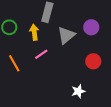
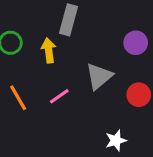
gray triangle: (66, 35) -> (99, 76), moved
pink line: (41, 54) -> (59, 96), moved

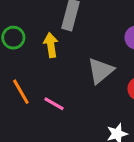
pink line: (59, 96) -> (54, 104), moved, turned 65

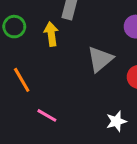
pink line: (54, 104) -> (47, 115), moved

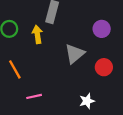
pink line: (47, 115) -> (34, 96), turned -42

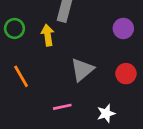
gray triangle: (75, 54) -> (82, 70), moved
pink line: (34, 96) -> (62, 107), moved

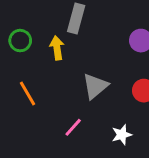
pink line: (62, 107) -> (73, 127), turned -36

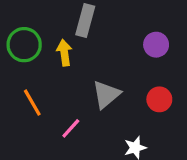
green circle: (20, 41) -> (24, 45), size x1.4
pink line: (73, 127) -> (71, 128), moved

